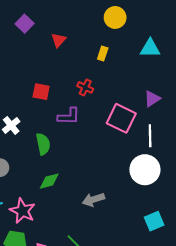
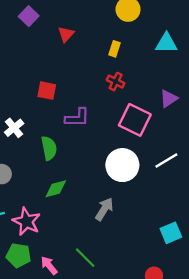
red cross: (85, 87) -> (116, 82), moved
white line: (150, 136) -> (166, 161), moved, turned 60
white circle: (145, 170) -> (122, 165), moved
gray arrow: (93, 200) -> (104, 209), turned 140

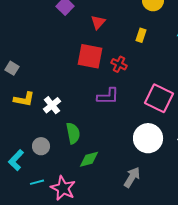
red cross: (116, 82) -> (119, 64), moved
red square: (47, 91) -> (90, 56), moved, size x1.5
green semicircle: (49, 148) -> (73, 133), moved

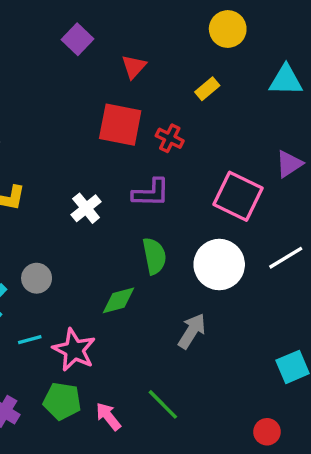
yellow rectangle: (141, 35) -> (207, 89), turned 32
white cross: (52, 105) -> (86, 208), moved
green semicircle: (73, 133) -> (154, 256), moved

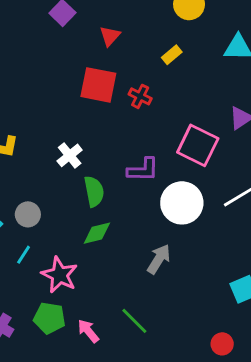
purple L-shape: (151, 193) -> (143, 170), moved
green semicircle: (154, 256) -> (94, 191), moved
cyan line: (30, 340) -> (24, 255), moved, turned -42

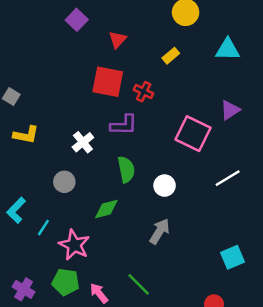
purple L-shape: (143, 170) -> (124, 125), moved
green semicircle: (94, 191) -> (126, 169), moved
white circle: (182, 203) -> (165, 186), moved, size x0.6
gray circle: (28, 214) -> (64, 182), moved

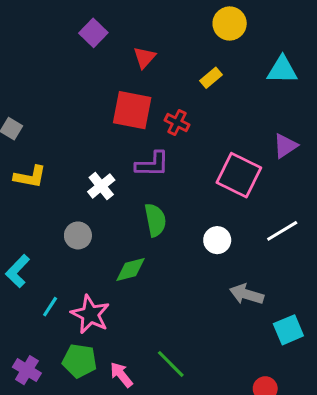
white circle: (165, 186) -> (217, 240), moved
cyan line: (43, 228) -> (50, 307), moved
gray arrow: (160, 231) -> (247, 294), moved, turned -105

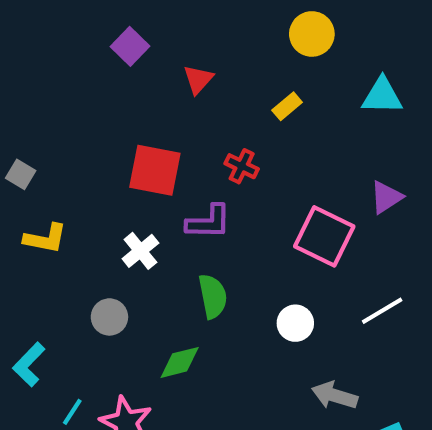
red square: (132, 110) -> (155, 170), moved

